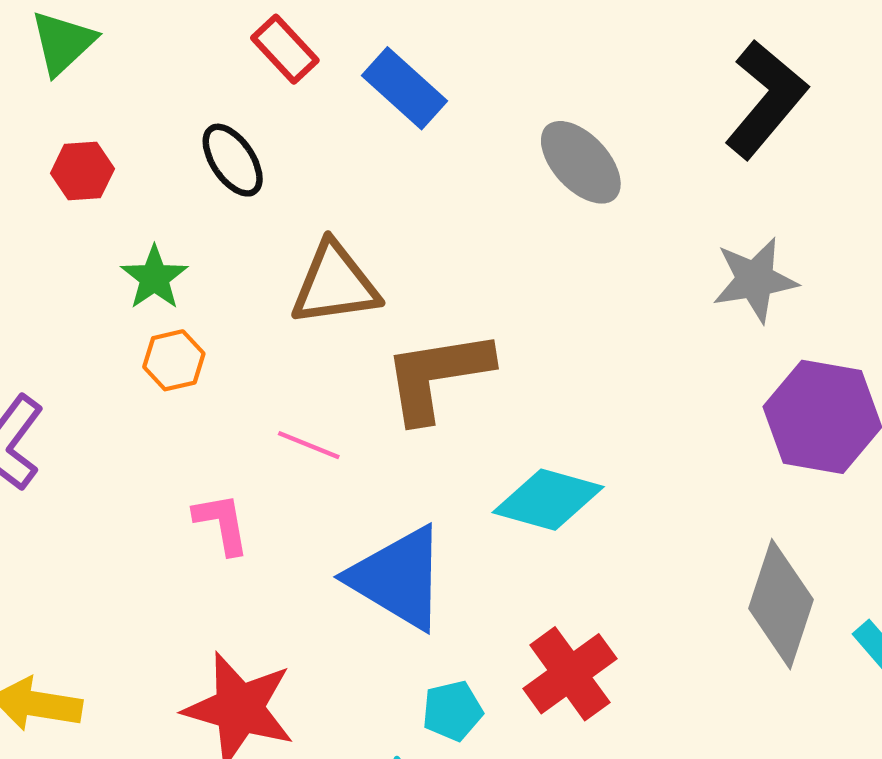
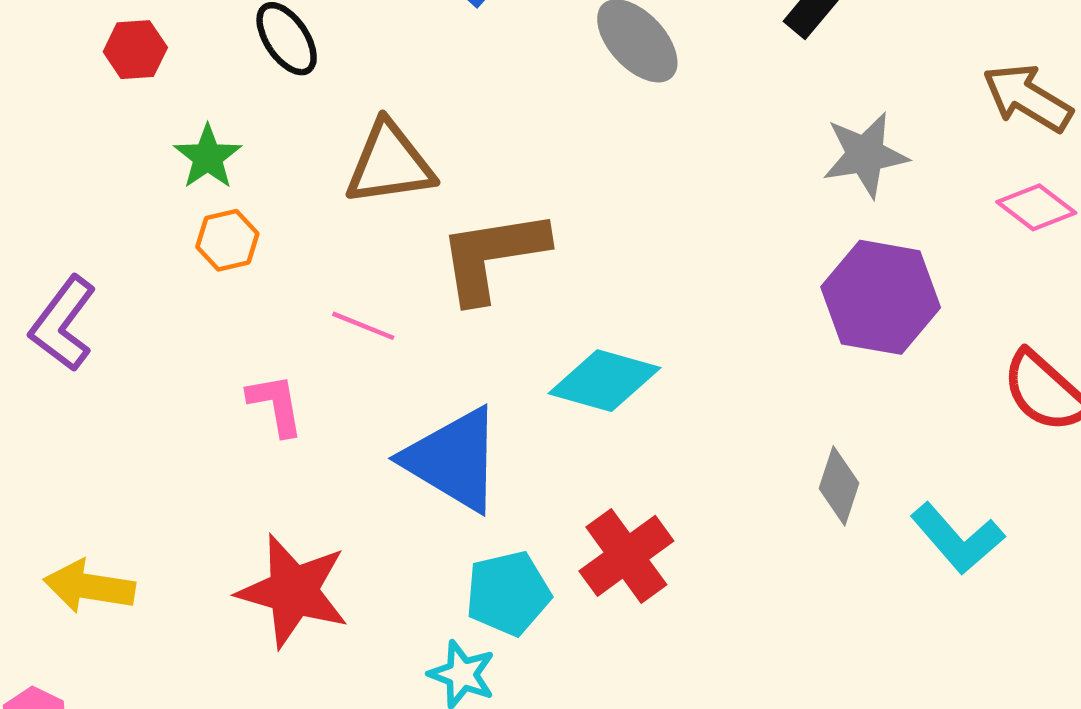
gray star: (755, 280) -> (865, 155), moved
gray diamond: (781, 604) -> (839, 486), size x0.6
cyan pentagon: (452, 711) -> (508, 593), size x1.4

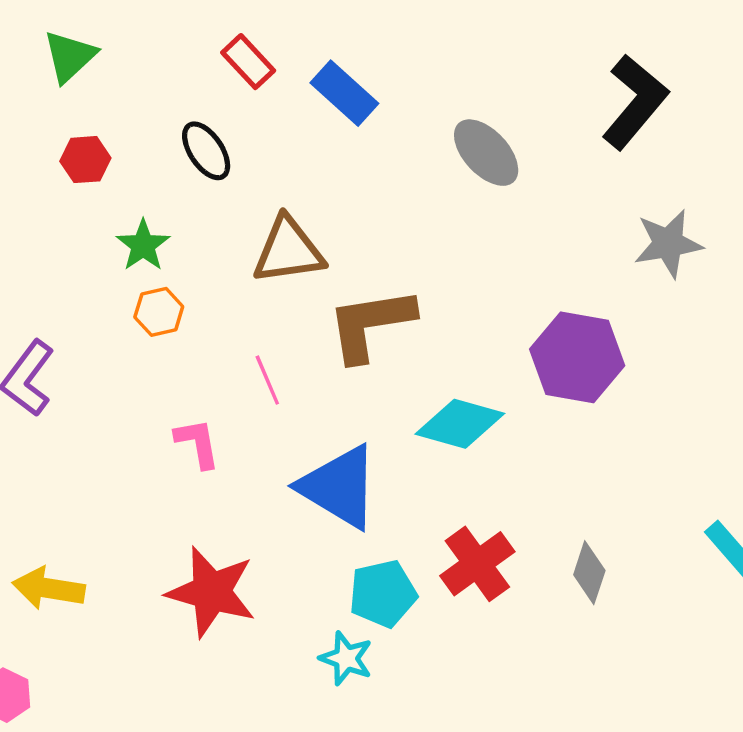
purple hexagon: (881, 297) -> (577, 357), moved
pink line: (363, 326) -> (267, 380), turned 45
gray diamond: (839, 486) -> (589, 573), moved

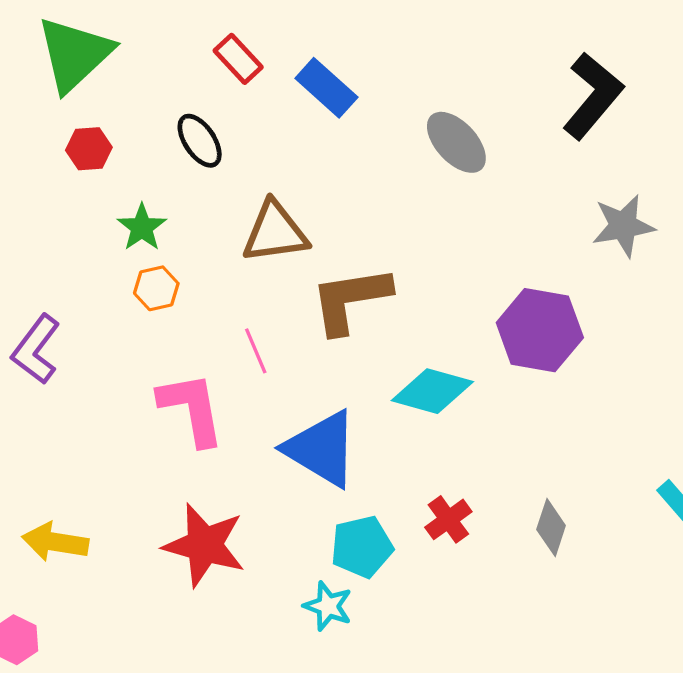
green triangle: (70, 56) -> (74, 54), size x1.6
pink L-shape: (197, 443) -> (192, 409), size x1.6
red cross: (477, 564) -> (448, 519), size x0.7

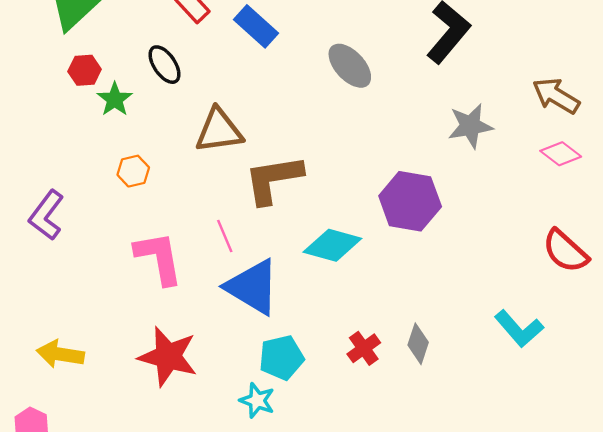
green star: (142, 227) -> (115, 99), moved
pink line: (256, 351) -> (225, 236), moved
red cross: (448, 519) -> (364, 348), moved

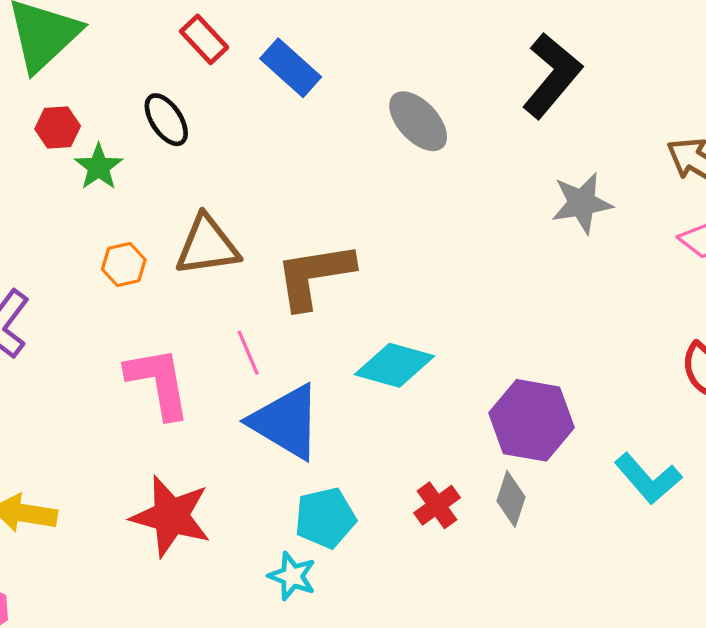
brown triangle: (219, 131) -> (207, 246), moved
purple hexagon: (410, 201) -> (531, 420), moved

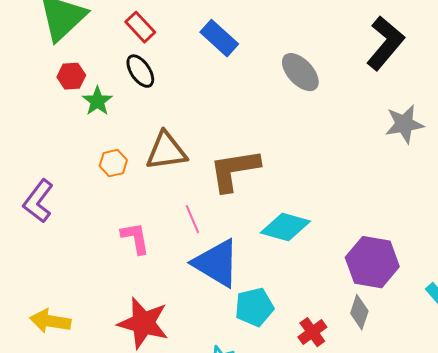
red rectangle: (204, 39) -> (140, 27), moved
pink L-shape: (158, 383) -> (135, 238), size x0.7
red cross: (437, 505) -> (312, 332), moved
cyan pentagon: (325, 518) -> (254, 307), moved

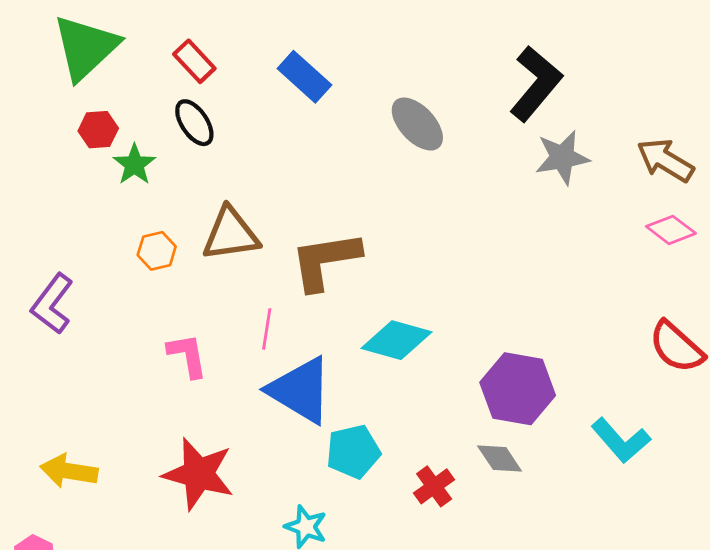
gray star: (404, 124) -> (562, 157), moved
pink line: (192, 219) -> (267, 329), turned 32
gray diamond: (359, 312) -> (500, 458), turned -52

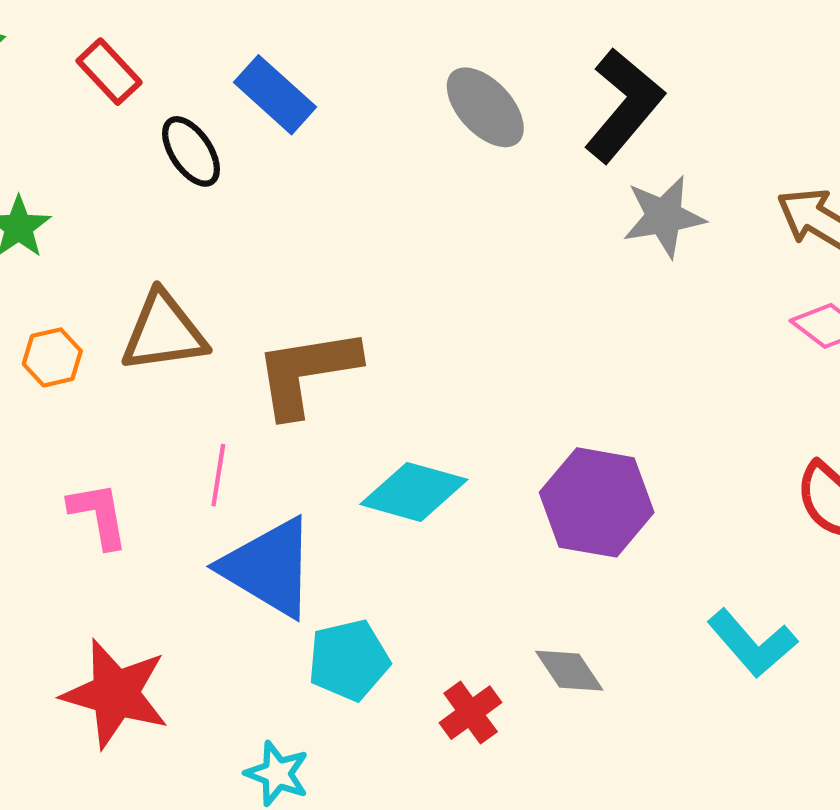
black ellipse: (194, 123) -> (191, 151), moved
gray ellipse: (417, 124) -> (485, 107), moved
purple hexagon: (518, 389) -> (597, 502), moved

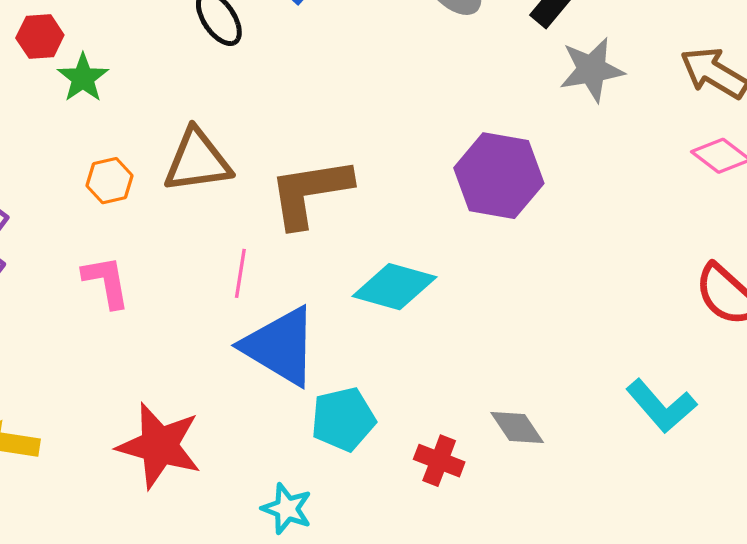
purple hexagon: (597, 502) -> (499, 176), moved
pink L-shape: (99, 515) -> (106, 282), moved
red cross: (471, 713) -> (439, 461), turned -33

